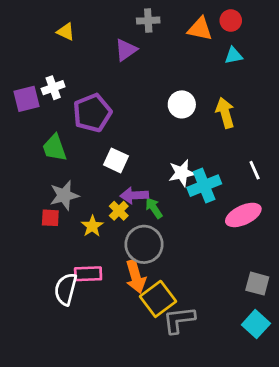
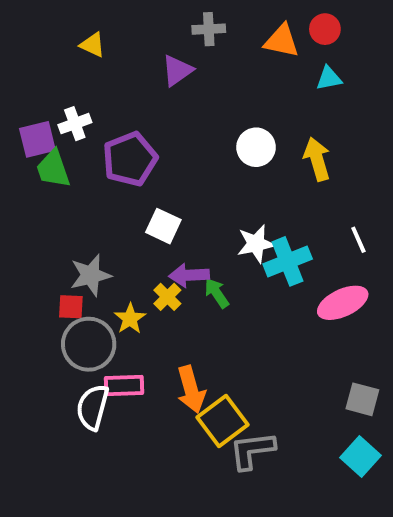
green trapezoid: (54, 148) -> (53, 169), moved
gray circle: (144, 244) -> (89, 344), moved

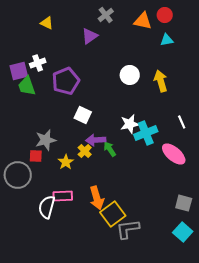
gray cross: (209, 29) -> (106, 15), turned -35
pink ellipse: (343, 303) -> (174, 154), turned 65
gray circle: (89, 344) -> (18, 175), moved

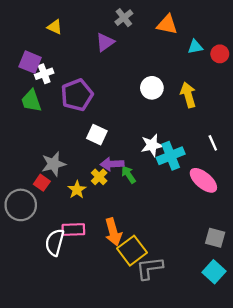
red circle: (165, 15) -> (220, 54), moved
purple square: (19, 71) -> (30, 62), moved, turned 36
red square: (36, 156) -> (42, 183), turned 32

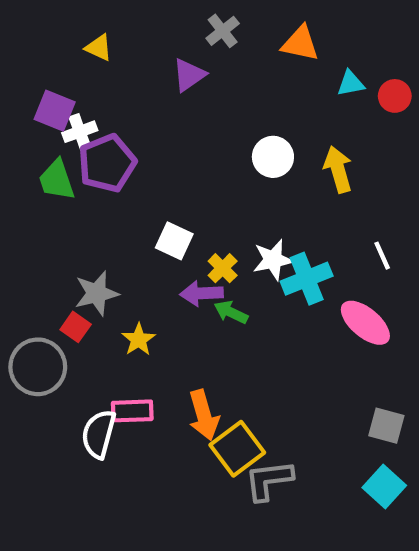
purple pentagon: (77, 95) -> (107, 163), moved
green arrow: (128, 174) -> (231, 312), turned -30
yellow cross: (99, 177) -> (223, 268), moved

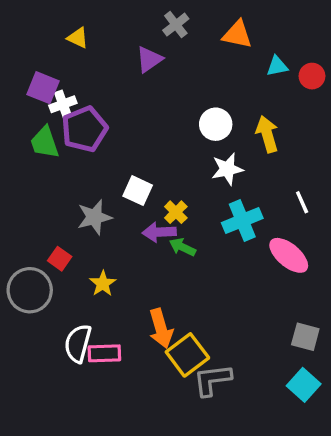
white star: (273, 260) -> (227, 169), moved
gray star: (97, 293) -> (94, 217), moved
yellow star: (139, 340) -> (103, 284), moved
pink rectangle: (132, 411) -> (104, 353), moved

